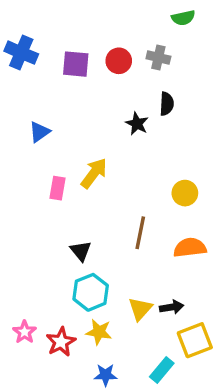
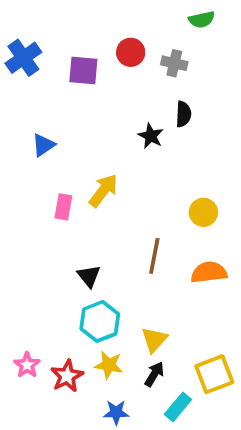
blue cross: (21, 53) -> (23, 58), turned 32
red circle: (119, 61) -> (131, 52), moved
black arrow: (172, 307) -> (154, 374), moved, turned -50

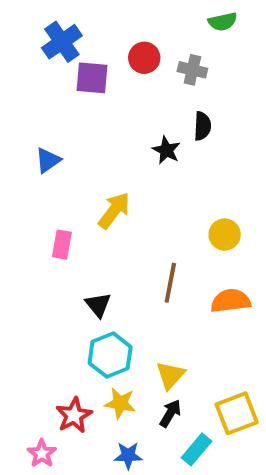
blue cross: (23, 58) -> (62, 42), moved
pink rectangle: (63, 207) -> (62, 245), moved
pink star: (27, 365) -> (42, 453), moved

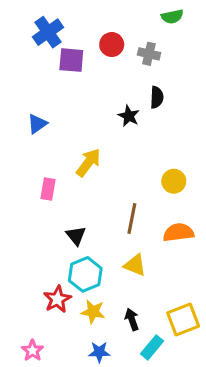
yellow triangle: (170, 375) -> (135, 265), moved, turned -50
black arrow: (170, 413) -> (132, 319), turned -50
red star: (74, 415) -> (57, 299), moved

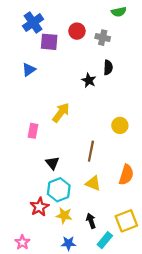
blue triangle: (37, 124) -> (29, 70), moved
orange semicircle: (178, 232) -> (126, 175), moved, turned 114

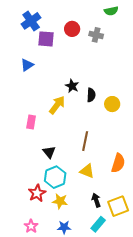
black semicircle: (108, 68) -> (91, 95), moved
black star: (89, 80) -> (72, 86), moved
yellow circle: (120, 125) -> (112, 104), moved
black arrow: (91, 221) -> (96, 200), moved
pink star: (22, 242) -> (31, 226), moved

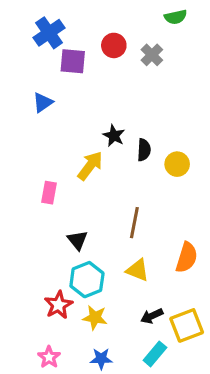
gray cross: (96, 35) -> (152, 55), turned 32
black arrow: (96, 200) -> (152, 316), turned -96

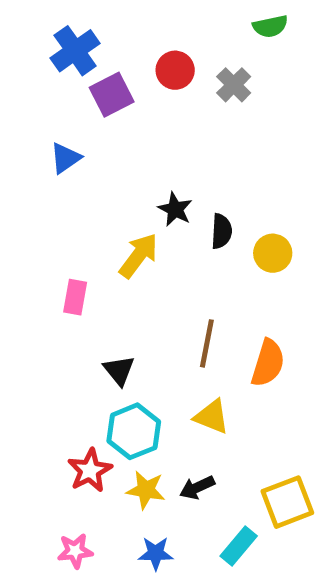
purple square: (73, 61) -> (112, 95), turned -32
orange semicircle: (187, 257) -> (268, 363), moved
black arrow: (152, 316) -> (197, 487), moved
pink star: (49, 357) -> (75, 551), turned 30

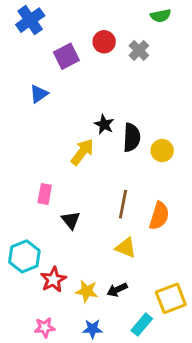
blue cross: (75, 51) -> (30, 20), moved
black semicircle: (221, 231) -> (132, 137), size x1.4
pink rectangle: (75, 297) -> (45, 194), moved
cyan hexagon: (134, 431) -> (24, 256), moved

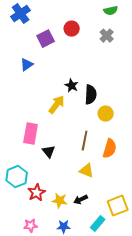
gray cross: (139, 50) -> (107, 36), moved
yellow circle: (162, 151) -> (106, 114), moved
pink rectangle: (45, 194) -> (31, 134), size x1.5

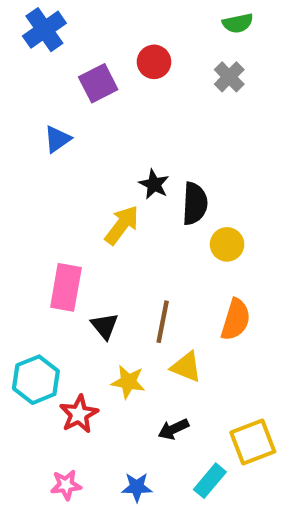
brown line: (85, 141) -> (163, 322), moved
yellow star: (60, 201) -> (128, 382), moved

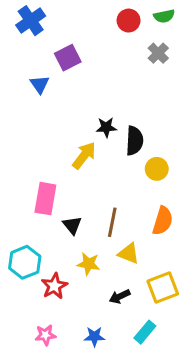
red circle: (154, 62) -> (129, 21), moved
blue triangle: (57, 139) -> (40, 84), moved, turned -30
black star: (154, 184) -> (106, 127), turned -30
yellow square: (253, 442) -> (163, 288), moved

